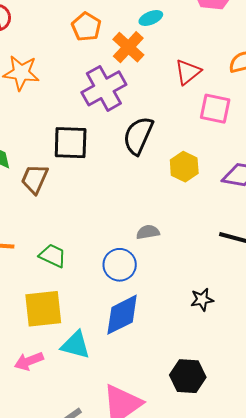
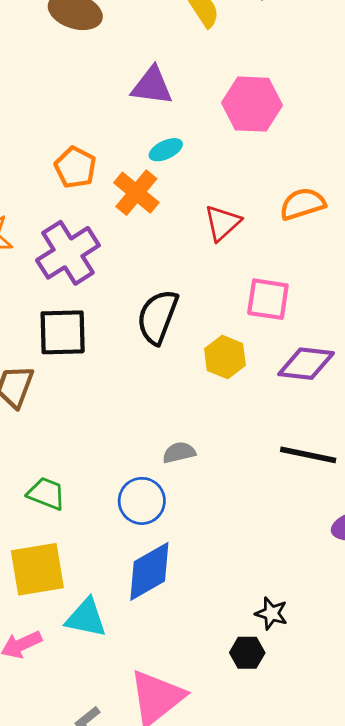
purple cross: (104, 88) -> (68, 253), moved
pink square: (215, 109) -> (268, 299), moved
black star: (202, 300) -> (271, 613), moved, turned 30
black hexagon: (188, 376) -> (247, 653), size x0.7

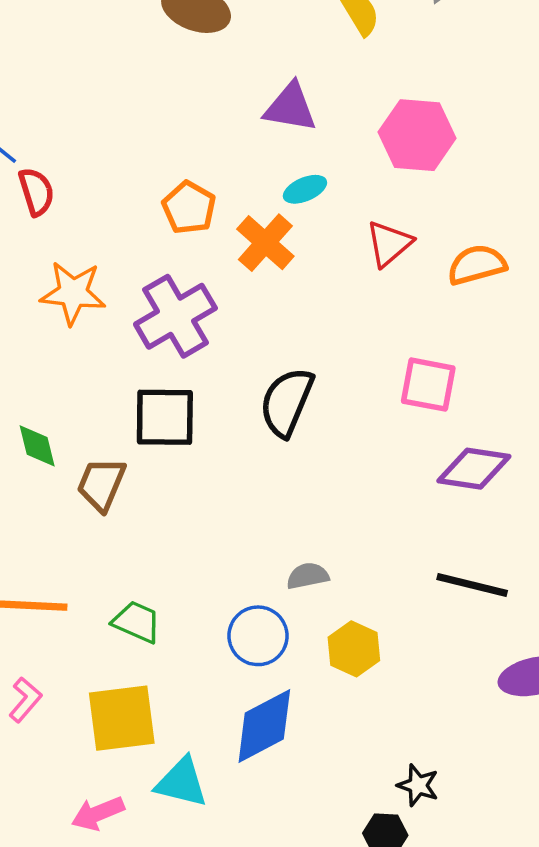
red triangle: (222, 223) -> (389, 244), moved
yellow hexagon: (225, 357) -> (354, 649), moved

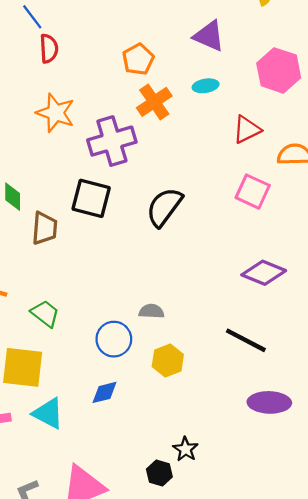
orange pentagon: (189, 208) -> (138, 59), moved
orange cross: (265, 243) -> (154, 102), moved
pink square: (428, 385) -> (253, 192), moved
brown trapezoid: (101, 484) -> (45, 228), turned 148
blue diamond: (264, 726) -> (105, 392), size x0.6

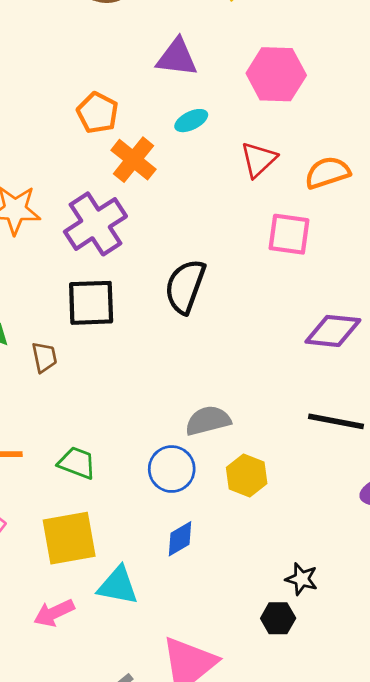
brown trapezoid: (45, 228) -> (44, 357), size x0.7
gray semicircle: (151, 311) -> (208, 421), size x1.4

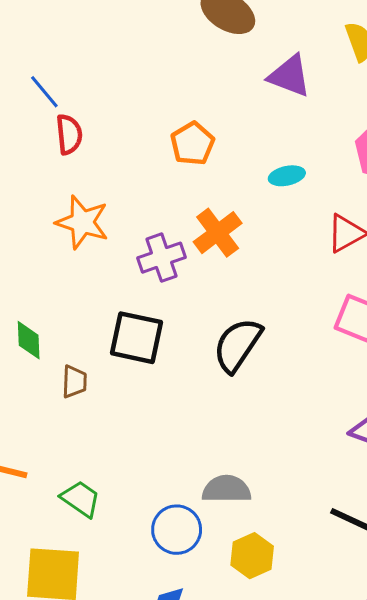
purple triangle: (177, 57) -> (290, 76), moved
orange cross: (134, 160) -> (218, 233), moved
purple cross: (95, 224) -> (162, 258), size x0.7

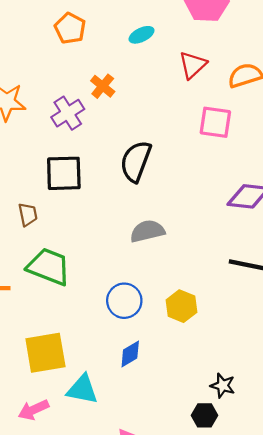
orange cross: (218, 233) -> (103, 86), size x0.7
gray semicircle: (227, 489) -> (147, 231), moved
green trapezoid: (81, 499) -> (49, 267), moved, size x1.5

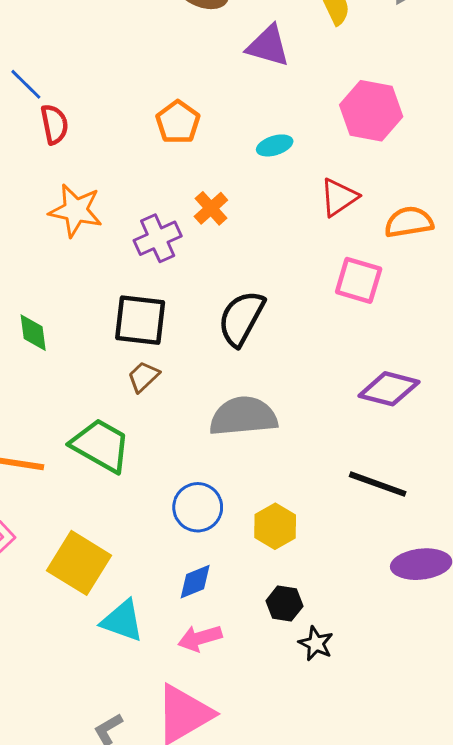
brown trapezoid: (28, 215) -> (143, 377), moved, turned -130
gray semicircle: (147, 231) -> (243, 416), size x1.4
yellow square: (45, 353) -> (79, 563), turned 33
pink arrow: (34, 410) -> (200, 638), moved
black hexagon: (204, 415) -> (284, 604), moved

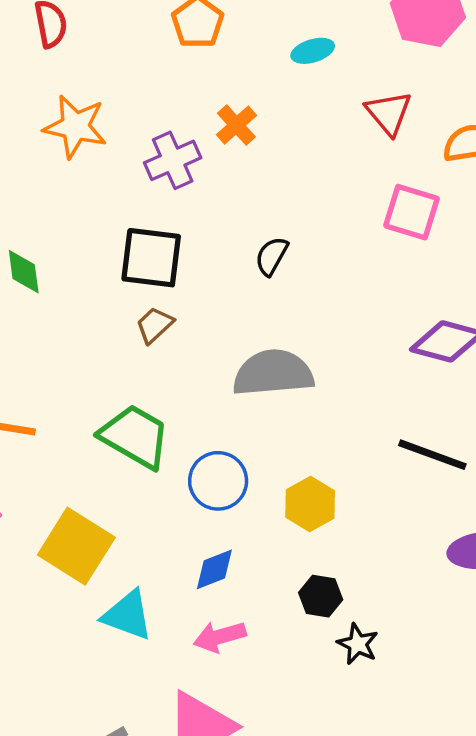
red triangle: (339, 197) -> (389, 113), turned -36
black semicircle: (241, 318) -> (272, 256), size x0.6
green trapezoid: (101, 445) -> (135, 436), moved

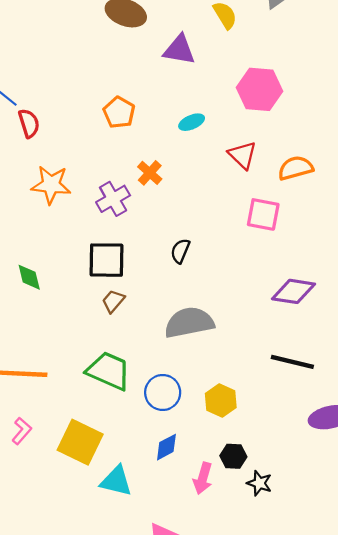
pink arrow: (220, 637) -> (203, 478), moved, turned -52

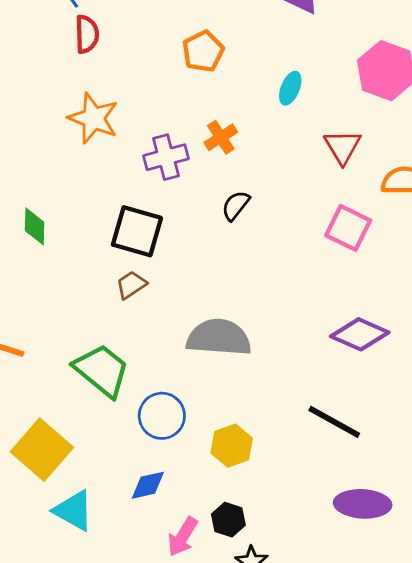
cyan ellipse: (192, 122) -> (290, 88), turned -60
black semicircle: (180, 251) -> (236, 206), moved

